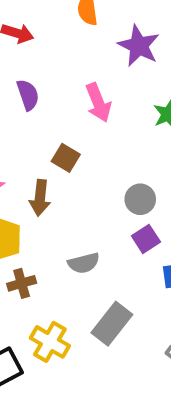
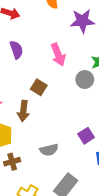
purple star: (139, 46) -> (82, 21), turned -30
gray circle: (140, 199) -> (85, 80), moved

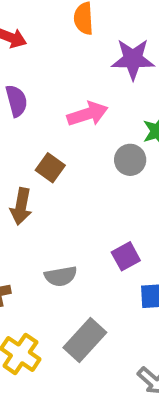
pink arrow: (58, 55) -> (88, 114), turned -90

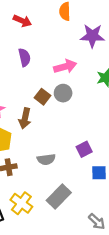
gray circle: (130, 160) -> (63, 93), moved

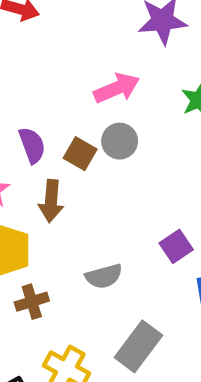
purple semicircle: (24, 57) -> (32, 145), moved

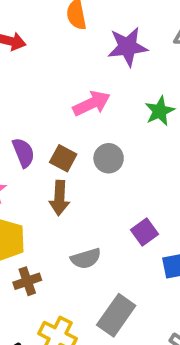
gray circle: (120, 141) -> (109, 158), moved
brown arrow: (51, 201) -> (59, 198), moved

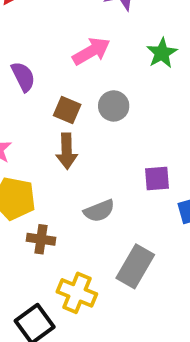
purple semicircle: (23, 153) -> (23, 77), moved
purple square: (145, 232) -> (157, 178), turned 36
brown cross: (27, 281) -> (41, 239), turned 32

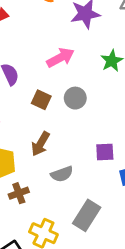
brown arrow: (67, 151) -> (41, 144), moved, turned 30
brown cross: (41, 239) -> (19, 193), turned -30

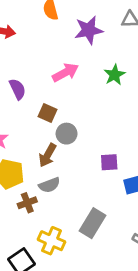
gray circle: (75, 98) -> (67, 134), moved
gray semicircle: (62, 174) -> (49, 185), moved

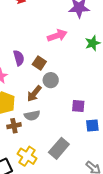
purple semicircle: (17, 89) -> (19, 58), moved

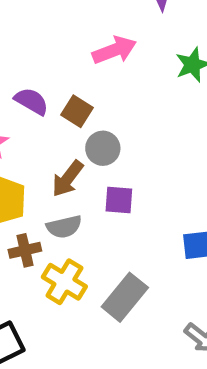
purple semicircle: (19, 58) -> (32, 101), turned -42
purple square: (78, 106) -> (119, 200), moved
yellow cross: (27, 156) -> (64, 282), moved

